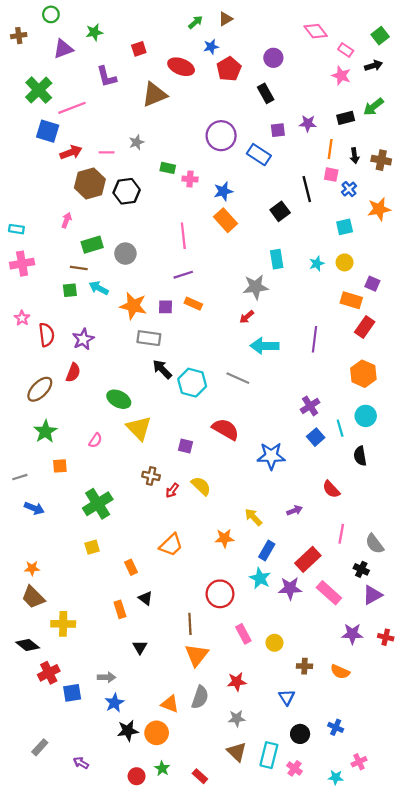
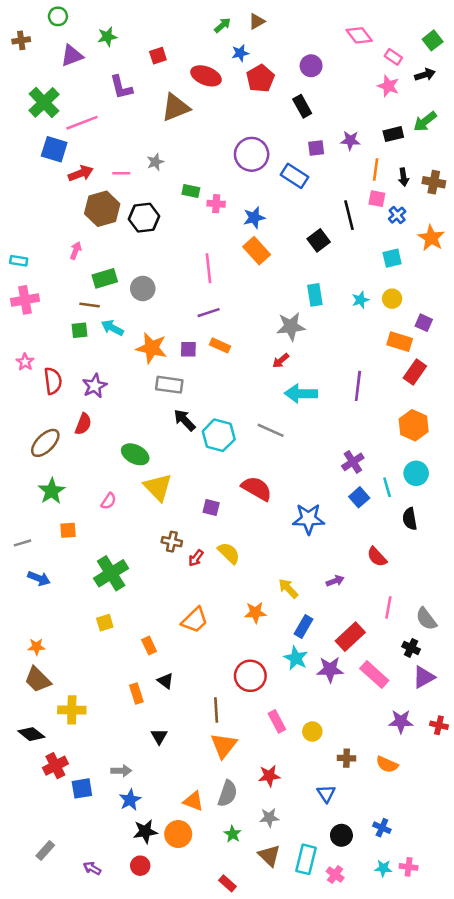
orange star: (379, 209) -> (431, 238), turned -30
pink cross: (359, 762) -> (409, 867), turned 32
green star: (162, 768) -> (233, 834), moved
red circle: (137, 776) -> (140, 866), moved
cyan star: (336, 777) -> (383, 868), moved

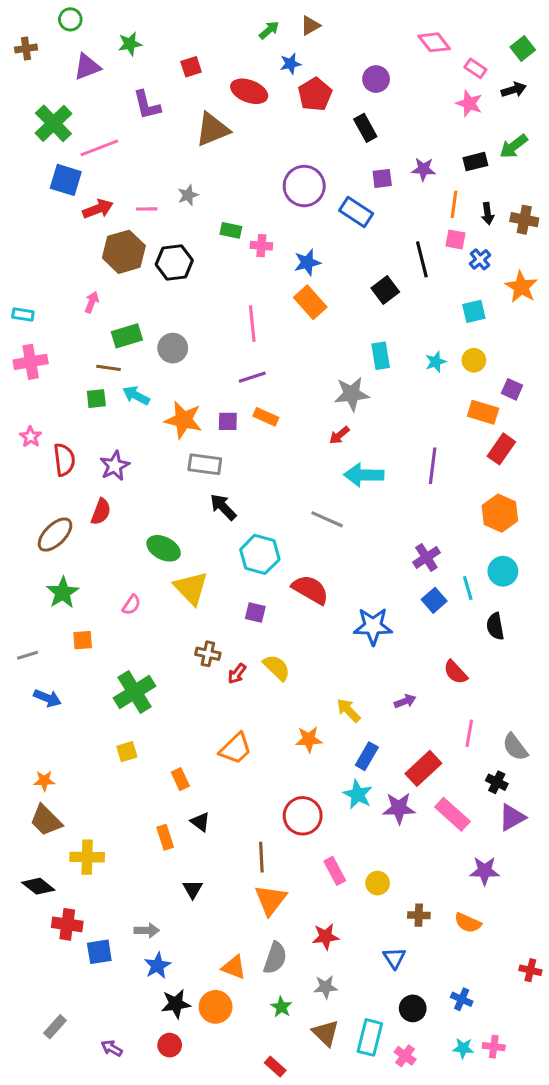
cyan hexagon: (219, 435) -> (260, 554), moved
red cross: (439, 725) -> (530, 970), moved
red cross: (55, 766) -> (67, 924), turned 35

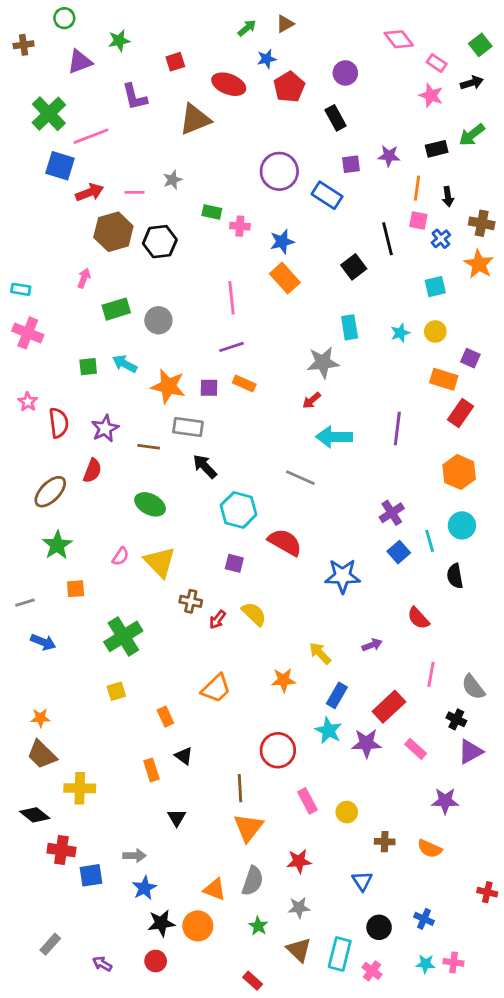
brown cross: (524, 220) -> (482, 223), moved
pink cross: (31, 362) -> (28, 333), turned 32
brown line: (109, 368) -> (149, 447), moved
yellow triangle: (191, 588) -> (160, 562), moved
pink rectangle: (452, 814) -> (416, 749), size x0.7

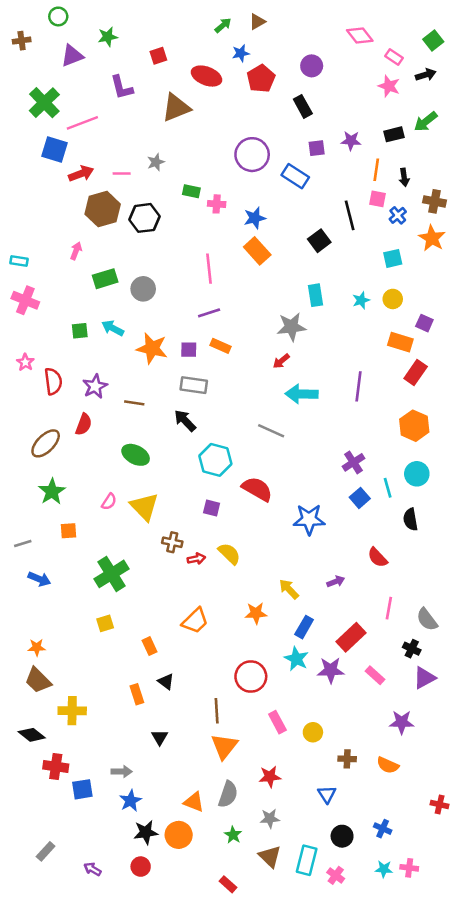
gray rectangle: (188, 427) -> (194, 385), moved
red arrow: (217, 620) -> (196, 559), turned -138

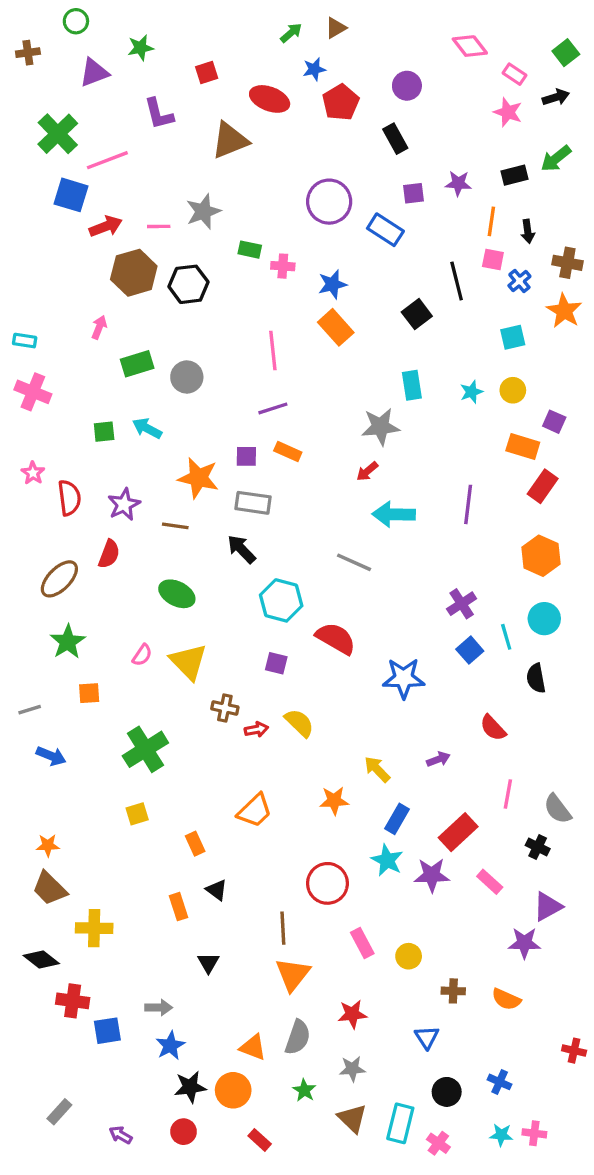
gray star: (156, 162) -> (203, 212), size x1.5
orange star: (152, 348) -> (198, 478), moved
purple triangle: (424, 678) -> (548, 907), moved
red rectangle: (228, 884) -> (260, 1140), moved

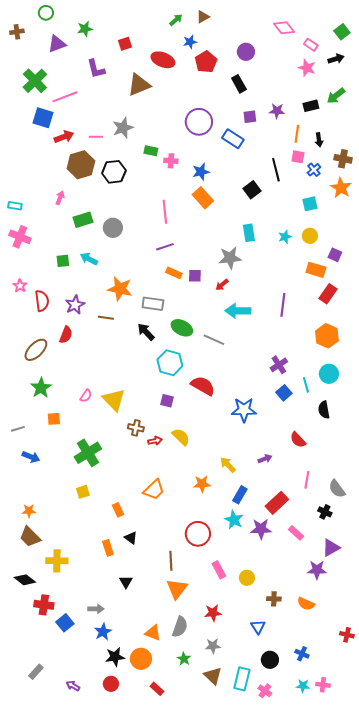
purple square: (246, 456) -> (195, 276), moved
green ellipse: (177, 594) -> (182, 328), moved
blue square: (107, 1031) -> (65, 623), turned -30

